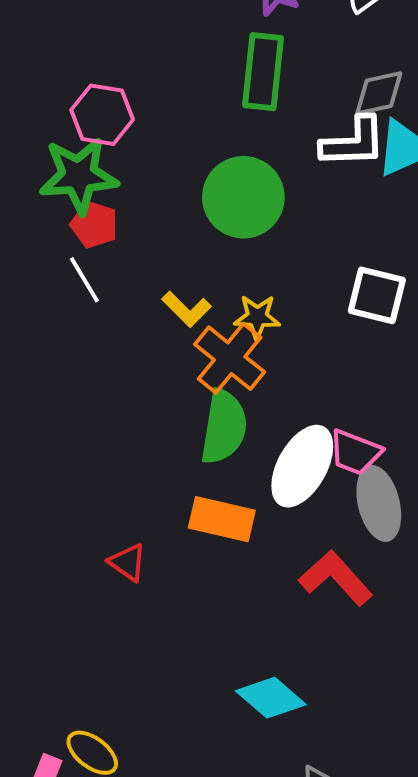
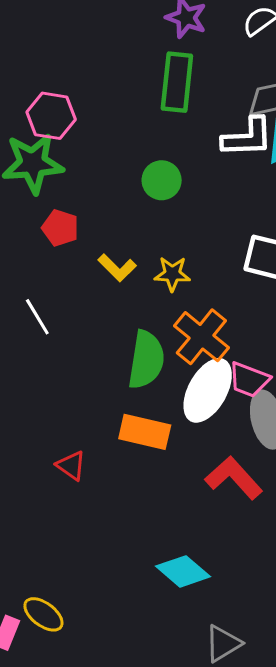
green circle: (243, 197) -> (162, 180), size x0.6
red pentagon: (94, 225) -> (60, 228), moved
white line: (84, 280) -> (37, 317), moved
orange cross: (230, 358) -> (201, 337), moved

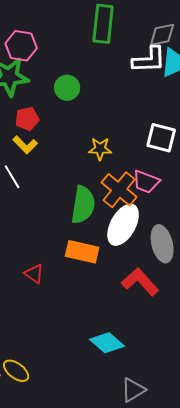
green circle: (162, 180) -> (67, 88), moved
red pentagon: (60, 228) -> (27, 119), turned -30
yellow L-shape: (117, 268) -> (25, 145), moved
pink trapezoid: (249, 380) -> (146, 182), moved

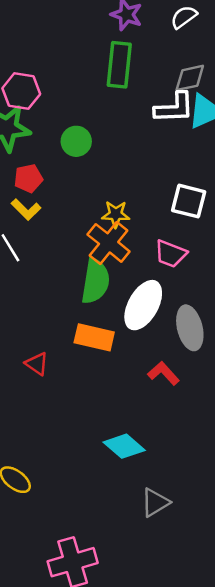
orange cross: (119, 190) -> (109, 243), moved
red L-shape: (140, 282) -> (164, 373), size x0.7

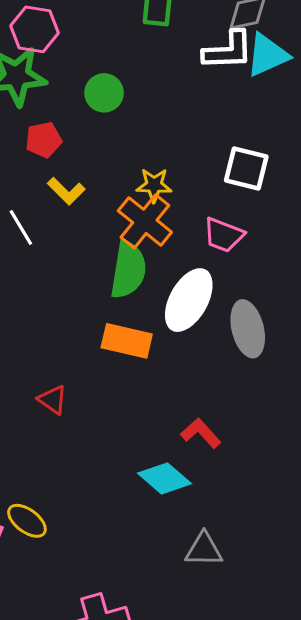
yellow L-shape: (26, 209) -> (66, 191), moved
red triangle: (37, 364) -> (53, 400), moved
red L-shape: (164, 373) -> (201, 433), moved
gray triangle: (155, 502) -> (204, 550), turned 32

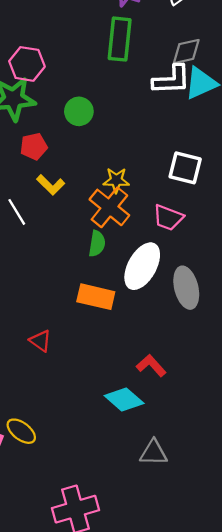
green semicircle: (128, 270) -> (97, 244), size x0.6

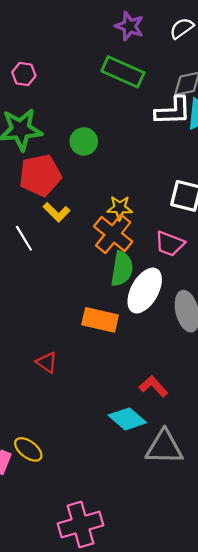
green rectangle: (120, 39) -> (123, 72), turned -72
pink hexagon: (27, 64) -> (24, 74), moved, size x0.7
red pentagon: (34, 146) -> (40, 175), size x1.6
green semicircle: (97, 244) -> (122, 269), moved, size x1.4
gray triangle: (153, 453) -> (164, 447), moved, size x1.4

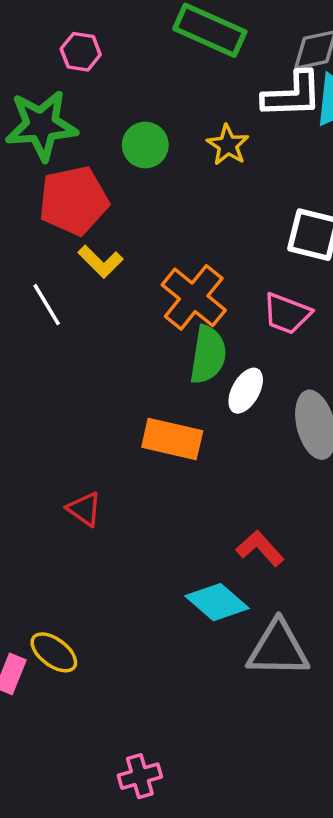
pink hexagon: (24, 74) -> (81, 52), moved
yellow star: (120, 208) -> (228, 145), moved, turned 30
white ellipse: (145, 291) -> (246, 391), size x0.6
pink cross: (80, 524) -> (140, 776), size x0.6

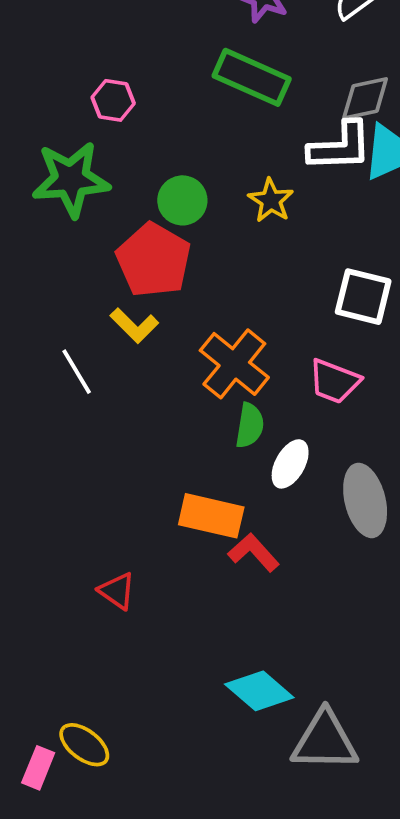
red pentagon: (74, 201) -> (154, 260), moved, turned -30
green semicircle: (208, 355) -> (250, 425), size x0.7
red L-shape: (260, 548) -> (254, 552), moved

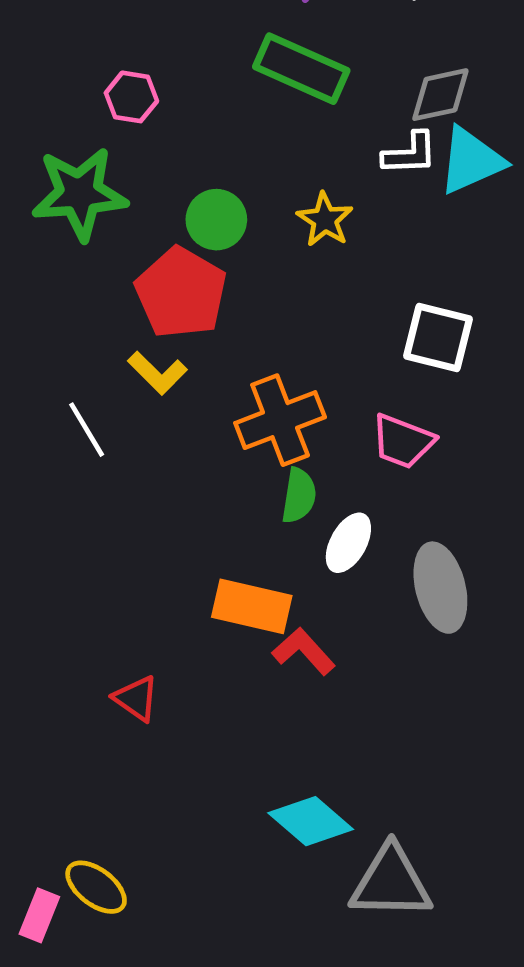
white L-shape: (340, 147) -> (410, 154), size x0.7
orange cross: (234, 364) -> (280, 420), turned 30

